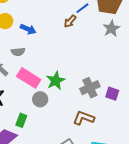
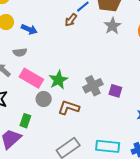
brown L-shape: (84, 118) -> (69, 108), moved

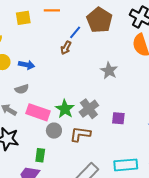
gray star: (112, 26) -> (109, 71), moved
gray cross: (93, 86) -> (89, 109), moved
purple square: (115, 91) -> (118, 118), moved

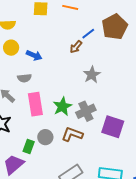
gray star: (109, 71) -> (92, 75), moved
pink rectangle: (38, 112) -> (35, 104), turned 50
purple square: (118, 118) -> (113, 127), size x1.6
gray circle: (54, 131) -> (45, 137), moved

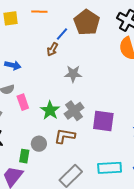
gray star: (92, 75) -> (73, 74), turned -30
pink rectangle: (35, 104) -> (23, 102), moved, size x0.7

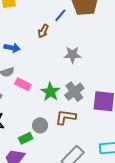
brown arrow: (52, 49) -> (43, 31), moved
pink rectangle: (23, 102) -> (23, 84), turned -42
green rectangle: (24, 156) -> (26, 138), turned 56

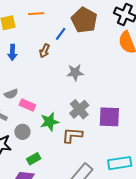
blue arrow: (12, 48) -> (12, 52), moved, turned 84
green star: (50, 92) -> (50, 122), moved, turned 30
gray circle: (40, 125) -> (22, 132), moved

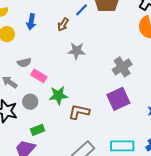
gray star: (75, 72) -> (76, 51), moved
gray cross: (79, 109) -> (122, 67), moved
purple square: (109, 117) -> (118, 99), turned -35

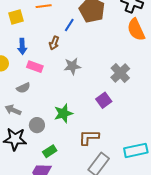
pink rectangle: (39, 76) -> (35, 67), moved
purple square: (118, 99) -> (104, 100), moved, size x0.7
brown L-shape: (79, 112) -> (89, 137), moved

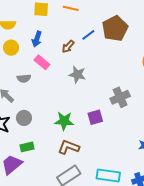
green star: (63, 113) -> (64, 121), moved

